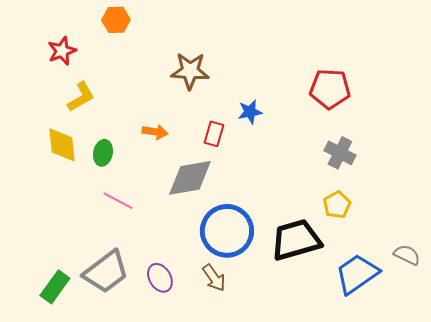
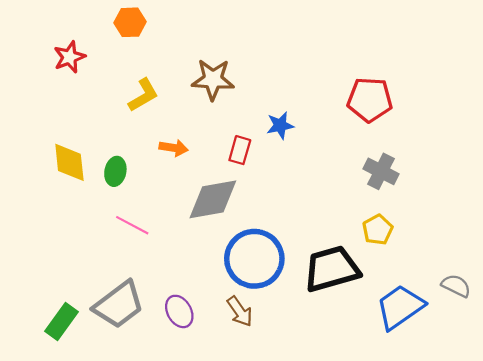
yellow L-shape: (81, 97) -> (143, 95), moved

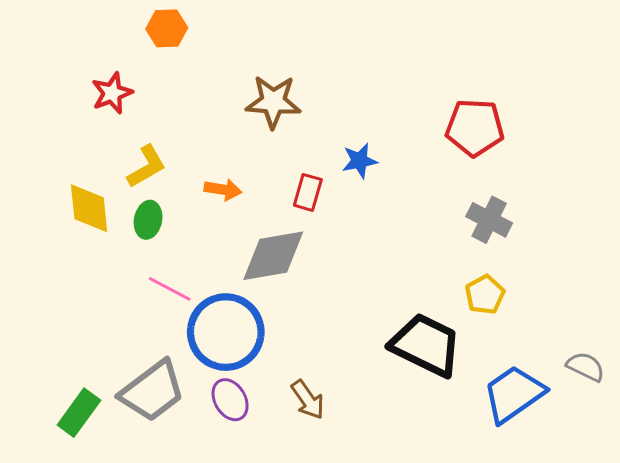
red star: (69, 57) -> (112, 93), moved
yellow L-shape: (143, 95) -> (147, 167), moved
blue circle: (254, 259) -> (226, 332), moved
black trapezoid: (332, 269) -> (426, 345), turned 42

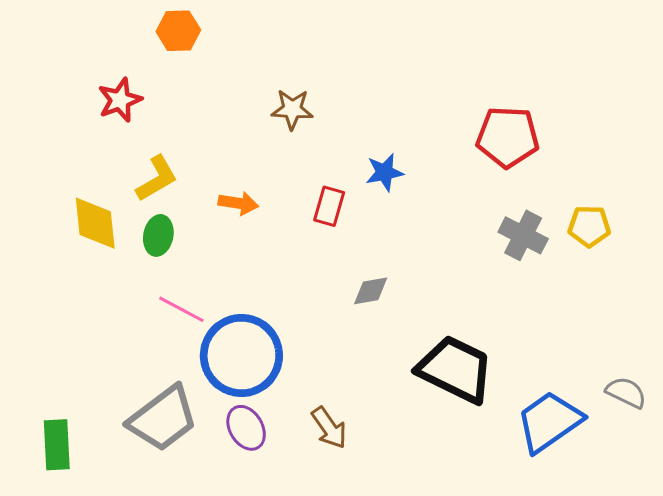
brown star: (273, 102) -> (292, 109), size x0.7
gray diamond: (273, 256) -> (371, 291), moved, size x0.5
yellow pentagon: (485, 295) -> (589, 226), moved, turned 30
green rectangle: (79, 413) -> (57, 445), moved, turned -39

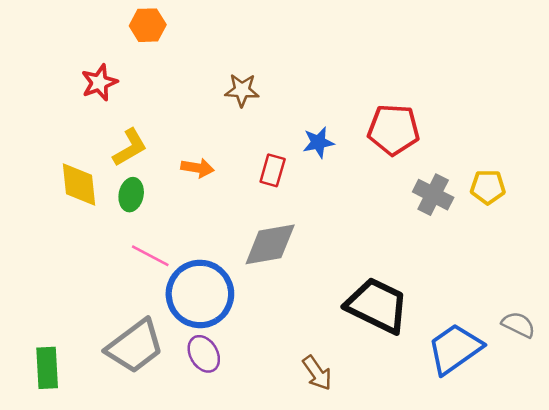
red pentagon: (508, 137) -> (394, 130), moved
gray diamond: (371, 291) -> (270, 244), moved, size x1.8
brown arrow: (329, 428) -> (317, 373), moved

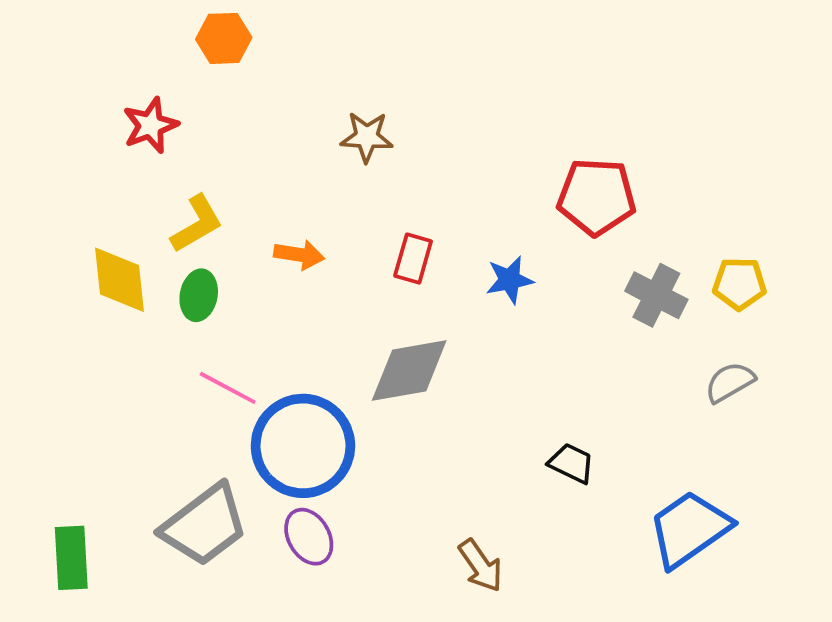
blue star: (318, 142) -> (510, 280), moved
black trapezoid: (377, 305) -> (571, 463), size x0.5
gray semicircle: (518, 325) -> (730, 382), moved, turned -56

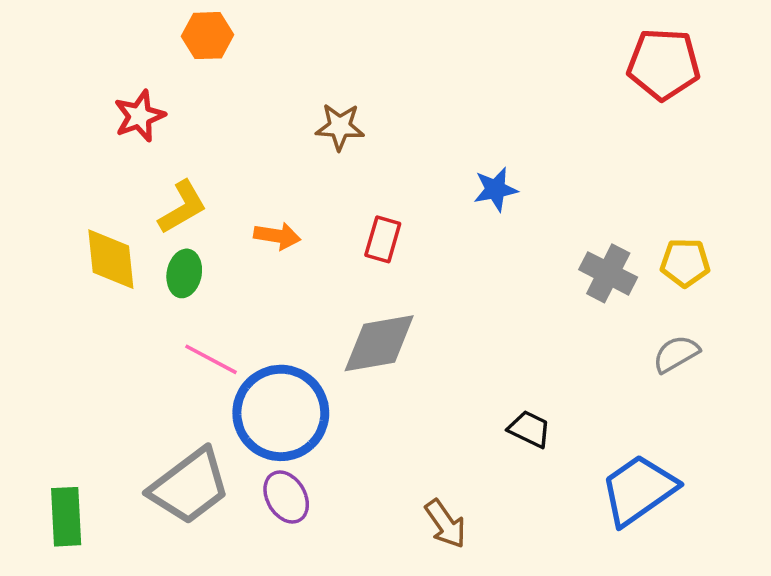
red pentagon: (596, 197) -> (664, 64), moved
blue star: (510, 280) -> (495, 189), moved

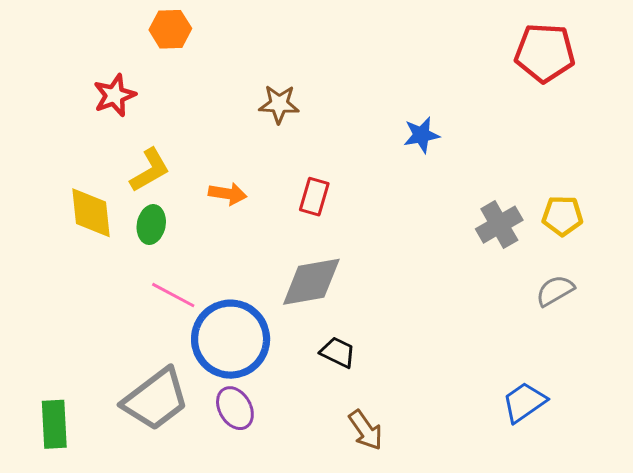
blue star: (495, 189) -> (421, 135), moved
gray cross: (608, 273) -> (499, 225), turned 33
black trapezoid: (529, 429) -> (338, 352), moved
blue trapezoid: (639, 490) -> (524, 402), size x0.7

